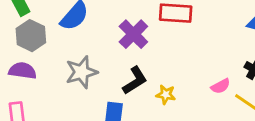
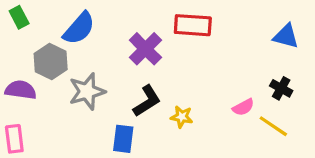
gray hexagon: (31, 36) -> (51, 61), moved

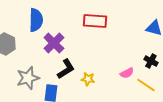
blue semicircle: (79, 28) -> (36, 20), moved, turned -40
purple cross: (145, 49) -> (54, 43), moved
gray star: (87, 91) -> (28, 78), moved

